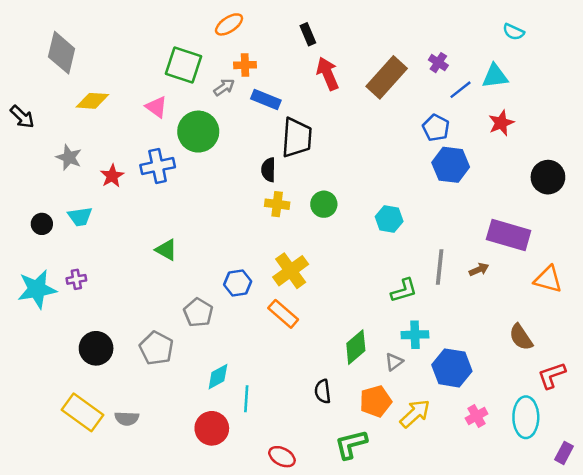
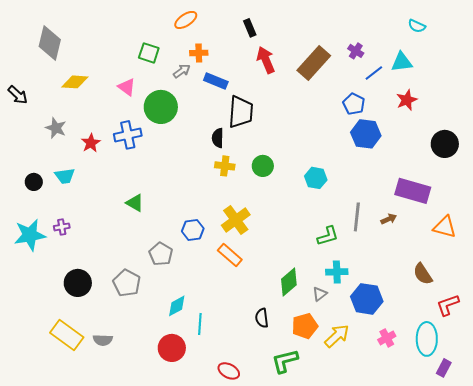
green square: (183, 65) -> (149, 53), size x0.7
purple rectangle: (564, 453) -> (444, 368), moved

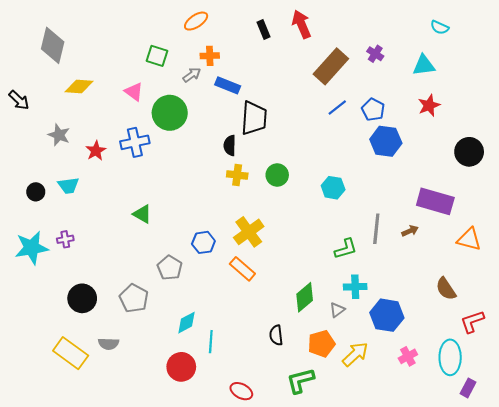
red arrow: (266, 60) -> (301, 24), moved
blue line: (374, 73) -> (337, 108), moved
gray semicircle: (103, 340) -> (109, 344), moved

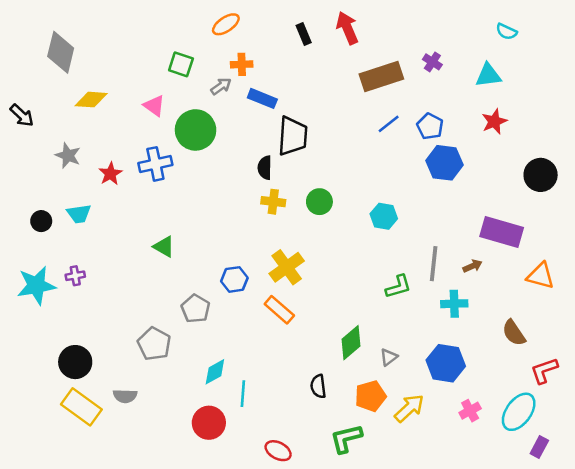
brown rectangle: (331, 66) -> (381, 77), turned 30
cyan cross: (355, 287) -> (454, 304), moved
black circle: (82, 298) -> (75, 362), moved
cyan ellipse: (450, 357) -> (519, 412), turned 36

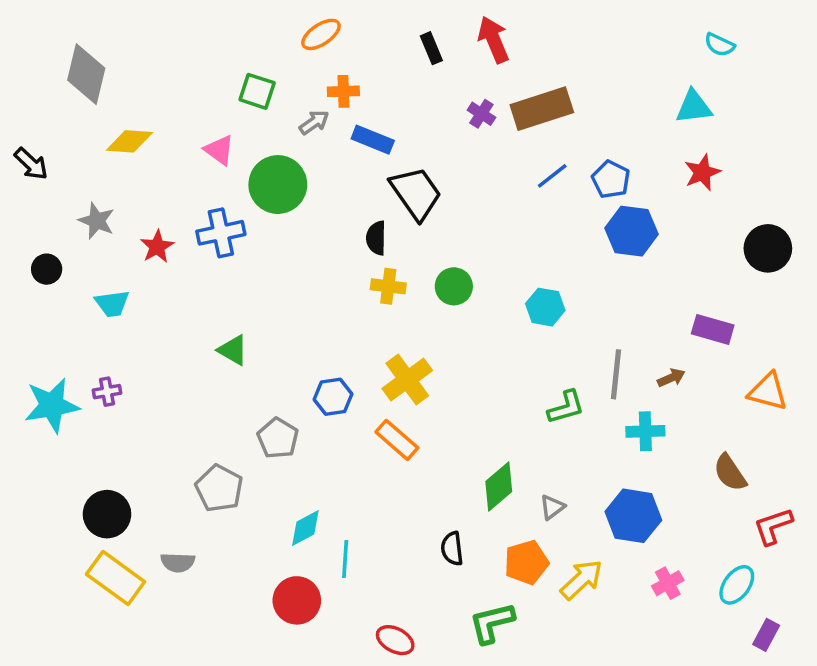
purple cross: (432, 62) -> (481, 114), moved
black trapezoid: (293, 136) -> (416, 193), turned -39
black circle: (41, 221) -> (47, 269), moved
purple rectangle: (502, 232) -> (713, 329), size x0.7
cyan ellipse: (519, 412) -> (737, 585), size x0.7

